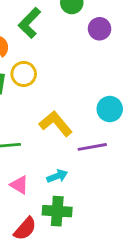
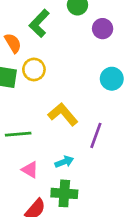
cyan circle: (110, 109) -> (112, 79), moved
purple line: (92, 147) -> (96, 135), turned -60

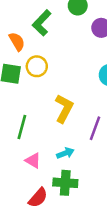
yellow L-shape: (63, 114) -> (64, 108), turned 68
green line: (18, 134) -> (22, 127), turned -70

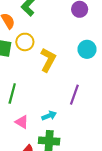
yellow L-shape: (64, 108) -> (48, 60), moved

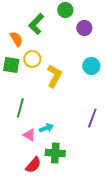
purple line: (74, 95) -> (92, 118), moved
cyan arrow: (49, 116) -> (46, 128), moved

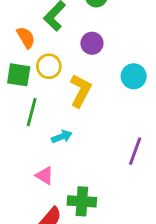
purple circle: (84, 28) -> (92, 43), moved
green line: (20, 108) -> (32, 112), moved
cyan arrow: (46, 128) -> (62, 137), moved

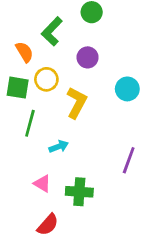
green cross: (82, 201) -> (79, 192), moved

